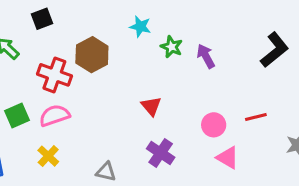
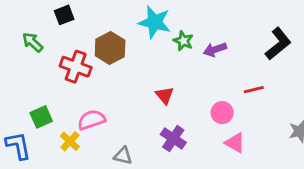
cyan star: (140, 27) -> (155, 22), size x1.6
purple arrow: (206, 56) -> (215, 49), turned -80
green square: (17, 115) -> (41, 117), moved
pink semicircle: (54, 115) -> (91, 120), moved
red line: (256, 117) -> (254, 90), moved

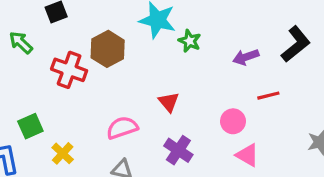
purple arrow: (215, 49) -> (246, 57), moved
pink semicircle: (91, 120) -> (122, 128), moved

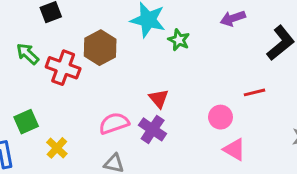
green arrow: (21, 43) -> (28, 54), moved
purple arrow: (246, 57) -> (233, 18), moved
purple cross: (178, 150) -> (153, 129), moved

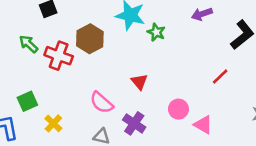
red line: (254, 92) -> (220, 77), turned -30
pink circle: (220, 117) -> (178, 109), moved
pink semicircle: (114, 123) -> (102, 103), turned -120
purple cross: (153, 129) -> (134, 123), moved

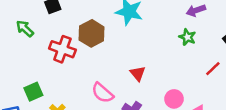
green star: (156, 32) -> (187, 37), moved
green arrow: (29, 44) -> (25, 29), moved

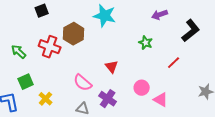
green arrow: (25, 29) -> (19, 52), moved
green star: (187, 37) -> (146, 43), moved

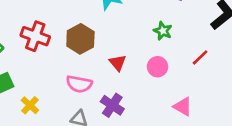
brown hexagon: (74, 34) -> (80, 39), moved
pink semicircle: (83, 83) -> (79, 84), turned -30
pink circle: (142, 88) -> (158, 67), moved

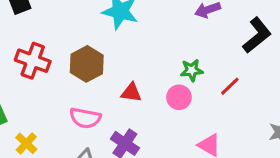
green star: (163, 31) -> (192, 70), moved, turned -30
red triangle: (118, 63) -> (131, 93), turned -42

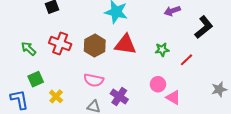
red triangle: (131, 93) -> (125, 44), moved, size x1.6
pink circle: (179, 97) -> (158, 84), moved

